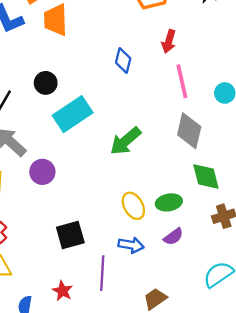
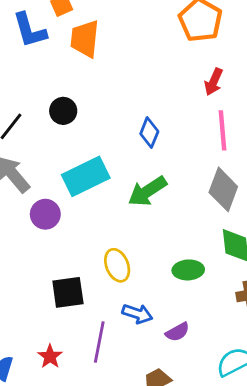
blue diamond: (123, 60) -> (149, 133), moved
cyan rectangle: (73, 114) -> (86, 176), moved
yellow ellipse: (133, 206) -> (117, 265), moved
purple semicircle: (173, 237) -> (177, 332), moved

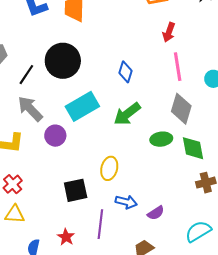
black circle: (63, 111) -> (63, 61), size x1.8
yellow ellipse: (117, 265) -> (109, 168), turned 40
green ellipse: (188, 270) -> (161, 139), moved

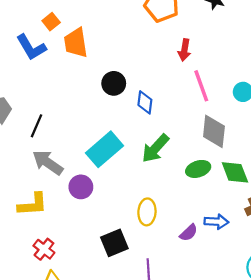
black circle: (63, 61) -> (114, 83), moved, size x0.6
blue arrow: (126, 202) -> (216, 222), moved
purple semicircle: (156, 213) -> (189, 233), moved

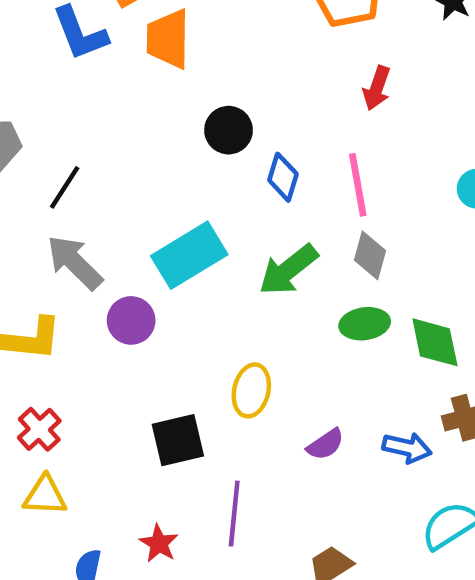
pink line: (201, 86) -> (358, 185), moved
gray diamond: (214, 131) -> (370, 255), moved, size x0.7
blue arrow: (216, 222) -> (407, 448), moved

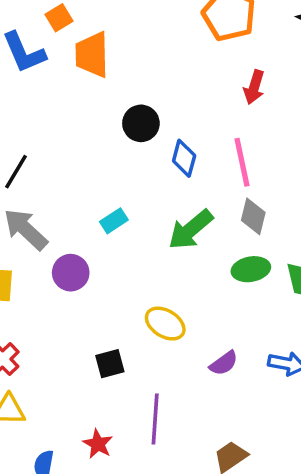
cyan rectangle: (189, 255) -> (114, 221), size x0.5
yellow ellipse: (251, 390) -> (165, 324), turned -69
black square: (178, 440) -> (110, 364), size x0.7

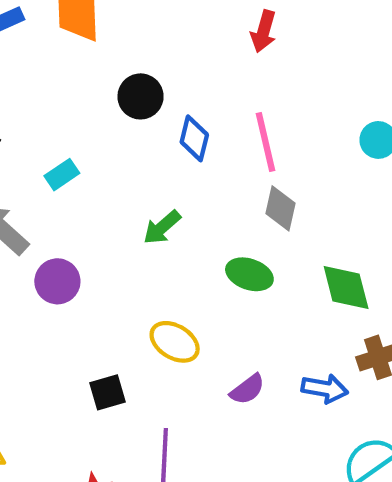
red arrow: (254, 87) -> (264, 31), moved
cyan rectangle: (114, 221) -> (62, 175), moved
green arrow: (191, 230) -> (162, 227), moved, size x0.7
green ellipse: (251, 269) -> (249, 274), moved, turned 30

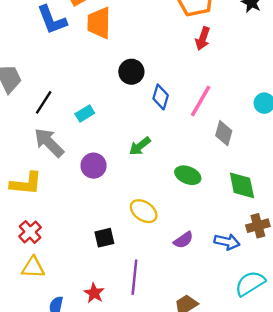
pink line: (266, 142) -> (201, 101), turned 40
gray diamond: (280, 208) -> (224, 133), moved
purple circle: (57, 281) -> (94, 166), moved

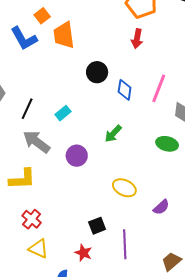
red arrow: (203, 39) -> (137, 39), moved
green ellipse: (188, 175) -> (167, 144), moved
black square: (104, 238) -> (97, 226), moved
yellow triangle: (33, 267) -> (38, 249), turned 30
red star: (94, 293) -> (83, 253), moved

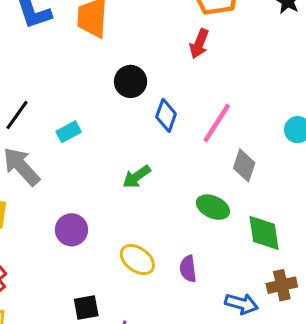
purple circle: (77, 156) -> (72, 230), moved
purple semicircle: (161, 207) -> (188, 269), moved, turned 114

